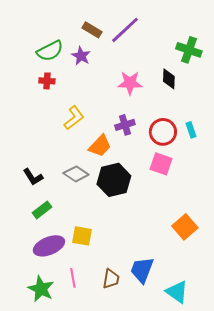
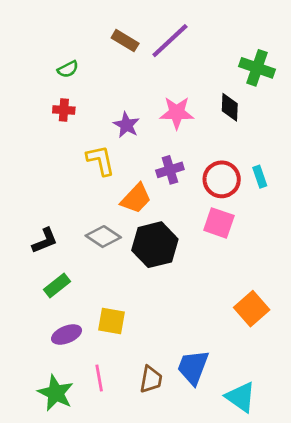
green semicircle: (50, 51) -> (68, 69), size x0.6
purple star: (81, 56) -> (126, 125), moved
yellow L-shape: (74, 118) -> (101, 160), turned -65
black L-shape: (33, 177) -> (45, 241), turned -80
purple ellipse: (49, 246) -> (67, 335), size x0.7

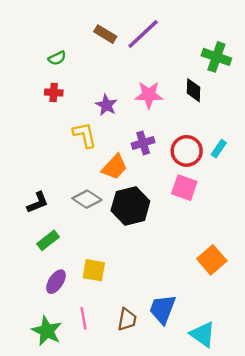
cyan rectangle: (260, 177) -> (219, 149), turned 54
purple ellipse: (67, 335) -> (56, 282), turned -35

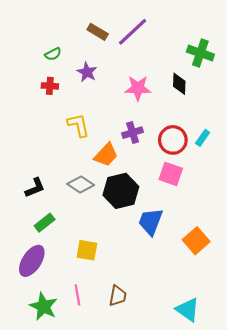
purple star: (106, 105) -> (87, 72), moved
purple ellipse: (56, 282) -> (32, 261), moved, size x1.4
blue trapezoid: (163, 309) -> (151, 222), moved

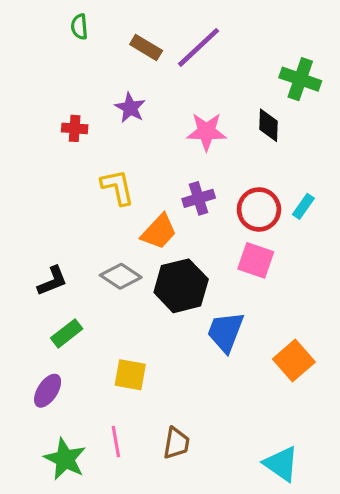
green semicircle: (53, 54) -> (79, 27), moved, turned 112
purple ellipse: (32, 261) -> (48, 391), size x0.7

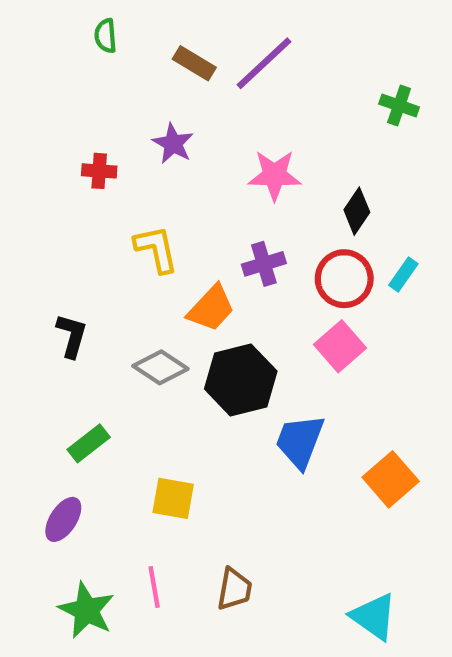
green cross: (300, 79) -> (399, 105), size x0.7
black diamond: (268, 125) -> (357, 211), moved, turned 32
pink square: (256, 260) -> (340, 346), turned 30
black L-shape: (52, 281) -> (72, 336), moved, turned -52

